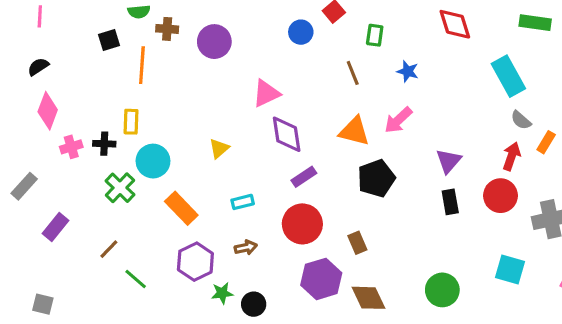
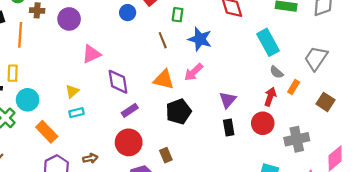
blue star: (408, 71) -> (200, 39), size x1.6
pink triangle: (266, 93) -> (91, 54), moved
cyan rectangle: (243, 202) -> (76, 113), moved

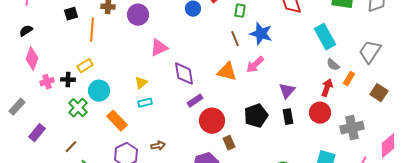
brown line: (163, 40) -> (235, 39), moved
yellow rectangle: (13, 73) -> (85, 66), turned 56
black pentagon: (179, 112) -> (256, 116), moved
red circle: (129, 142) -> (212, 121), moved

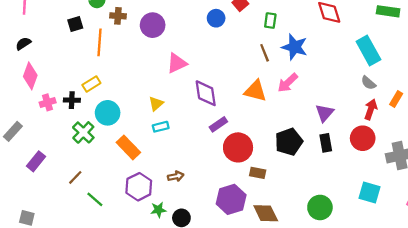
gray semicircle: (333, 65) -> (368, 83), moved
brown rectangle: (229, 143) -> (258, 173), turned -56

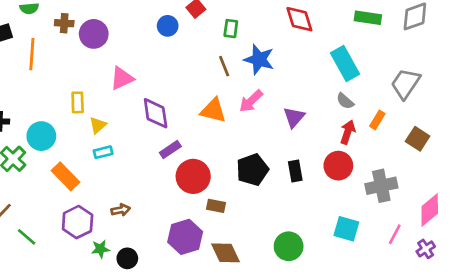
brown cross: (118, 16) -> (64, 23), moved
yellow rectangle: (91, 84) -> (78, 102), moved, turned -60
purple triangle: (325, 113) -> (294, 117), moved

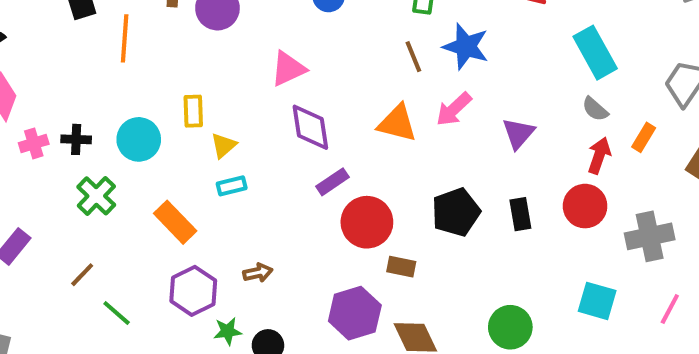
pink triangle: (122, 78) -> (288, 69), moved
cyan circle: (41, 136) -> (139, 139), moved

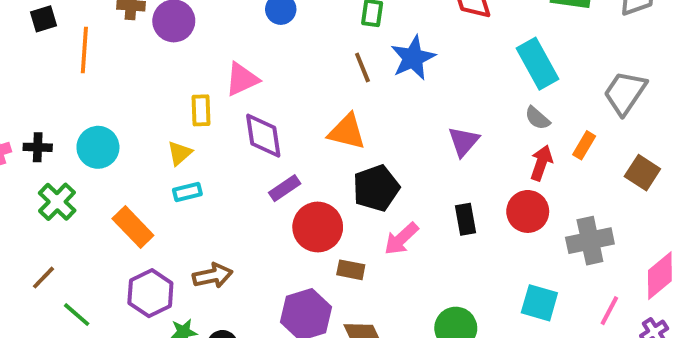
blue star: (466, 47) -> (413, 58), turned 30
pink arrow: (454, 109) -> (401, 239), moved
yellow rectangle: (193, 111) -> (201, 110), moved
black pentagon: (456, 212) -> (376, 188), moved
brown arrow: (258, 273) -> (213, 276), size x1.4

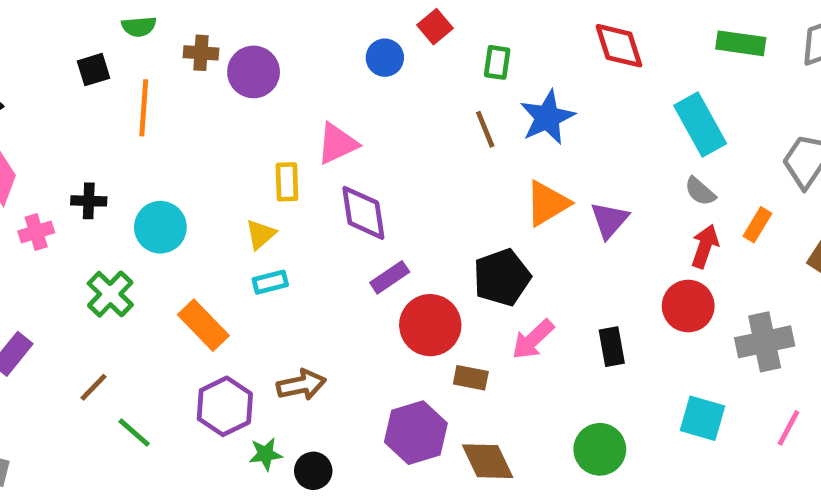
orange triangle: (347, 132) -> (547, 203), moved, turned -45
black cross: (38, 147) -> (89, 201), moved
black rectangle: (465, 219) -> (612, 347), moved

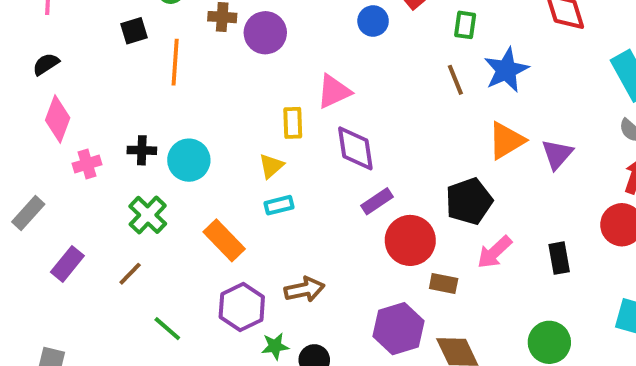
black cross: (89, 201) -> (142, 150), moved
brown line: (94, 387) -> (130, 274), moved

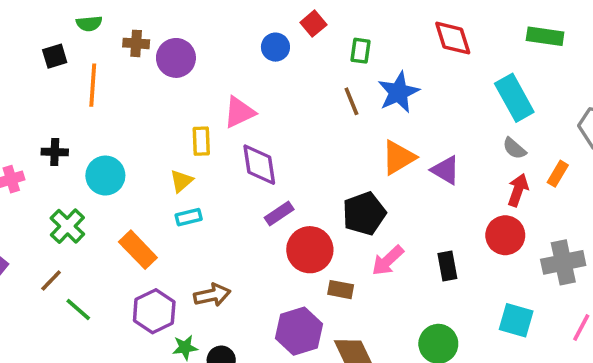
black cross: (142, 150) -> (55, 152), moved
purple triangle: (557, 154) -> (446, 170), turned -40
green line: (167, 329) -> (78, 309), moved

